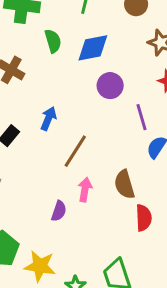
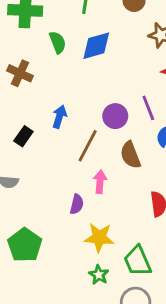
purple circle: (110, 86) -> (115, 116), moved
brown semicircle: (124, 184) -> (130, 155), moved
yellow star: (40, 266) -> (99, 238), moved

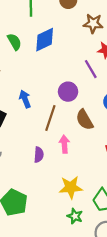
purple line: (148, 108) -> (91, 69), moved
blue arrow: (59, 117) -> (25, 99), turned -30
purple semicircle: (77, 204) -> (39, 155), moved

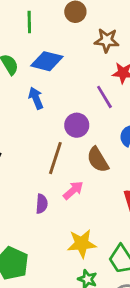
blue diamond: (45, 40) -> (47, 61), turned 40
blue arrow: (25, 99) -> (36, 98), moved
pink arrow: (64, 144) -> (73, 190), turned 54

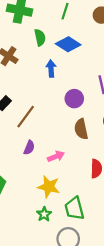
brown line: (55, 158) -> (26, 117), moved
pink arrow: (73, 190) -> (56, 156), moved

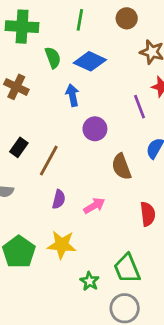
purple circle: (74, 99) -> (95, 129), moved
yellow star: (49, 187) -> (62, 245), moved

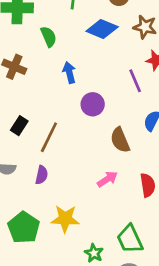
blue diamond: (90, 61) -> (102, 29), moved
purple semicircle: (59, 199) -> (42, 175), moved
pink arrow: (94, 206) -> (107, 179), moved

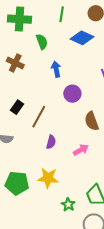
purple semicircle: (42, 175) -> (51, 142), moved
green pentagon: (24, 228) -> (17, 183), turned -30

